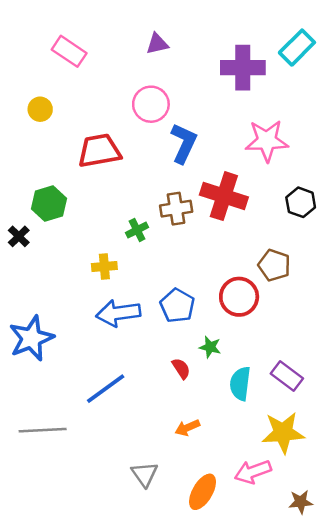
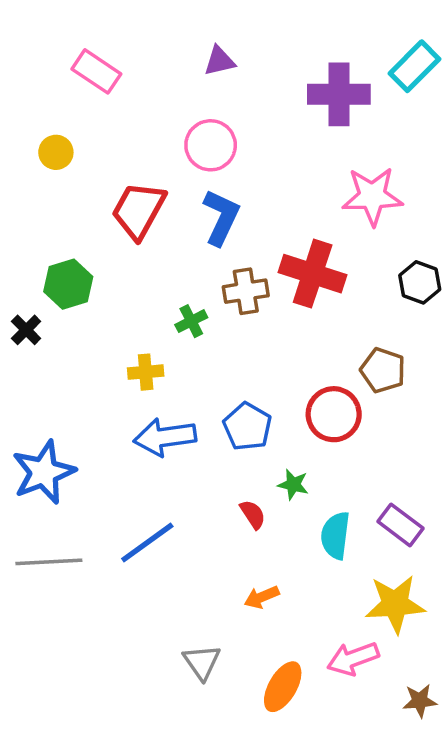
blue L-shape: (184, 143) -> (221, 217), moved
red trapezoid: (99, 151) -> (139, 210), turned -51
gray line: (43, 430) -> (49, 562), moved

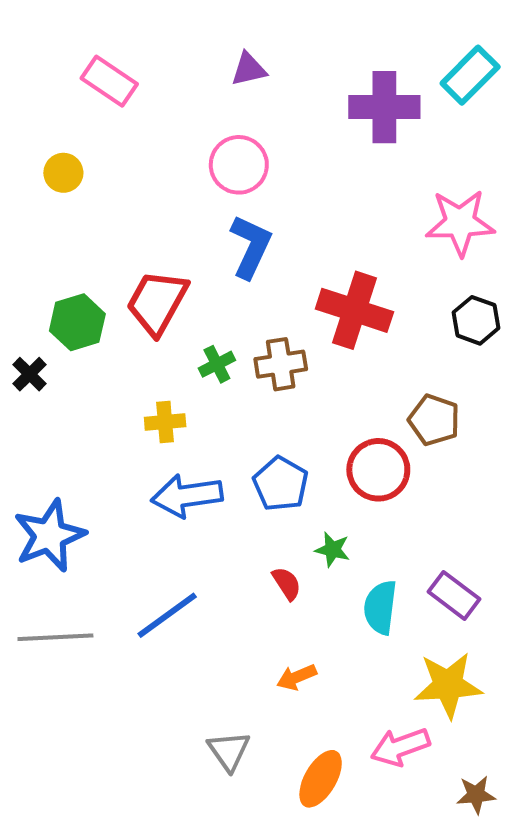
pink star: (372, 196) -> (460, 223), moved
red trapezoid: (139, 210) -> (157, 302), moved
brown cross: (246, 291) -> (281, 364), moved

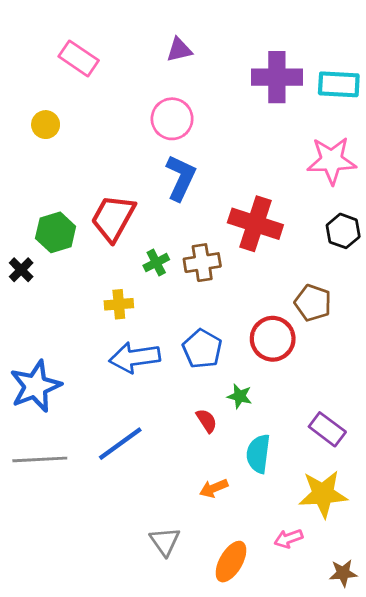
cyan rectangle: (470, 75) -> (339, 84), moved, turned 48
cyan semicircle: (380, 607) -> (258, 454), moved
pink arrow: (400, 747) -> (288, 539), size x0.7

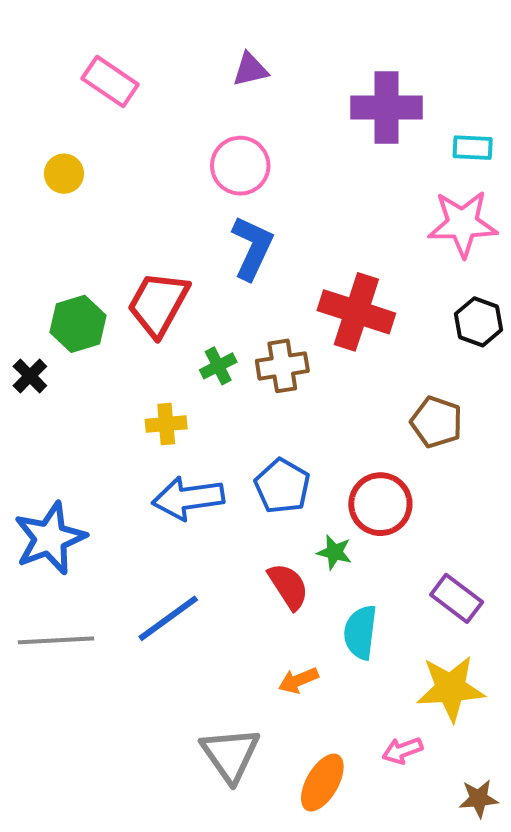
cyan rectangle: (339, 84) -> (473, 148), moved, size x0.7
red circle: (273, 339) -> (380, 504), moved
red semicircle: (207, 421) -> (288, 586), size x1.4
gray triangle: (165, 541) -> (230, 754), size x1.4

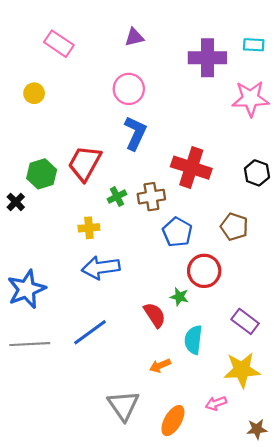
cyan rectangle: (473, 148) -> (254, 45), moved
pink star: (463, 224) -> (250, 99), moved
blue pentagon: (282, 486) -> (177, 232), moved

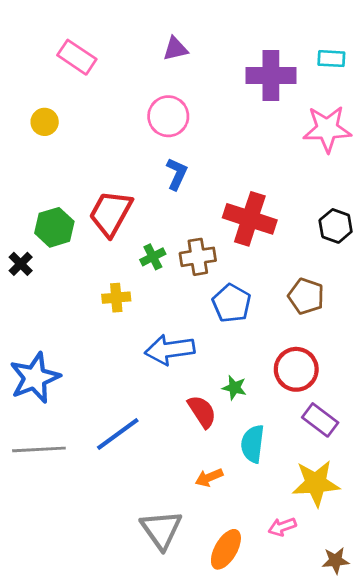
blue L-shape: (135, 133) -> (177, 174), size x0.7
blue arrow: (101, 268) -> (170, 350), moved
red circle: (204, 271) -> (296, 369), moved

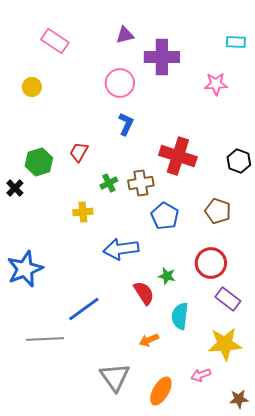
purple cross: (271, 75) -> (162, 57), moved
pink star: (327, 129) -> (216, 84), moved, size x0.7
red trapezoid: (111, 213) -> (79, 152), size x0.6
gray line: (39, 449) -> (45, 339), moved

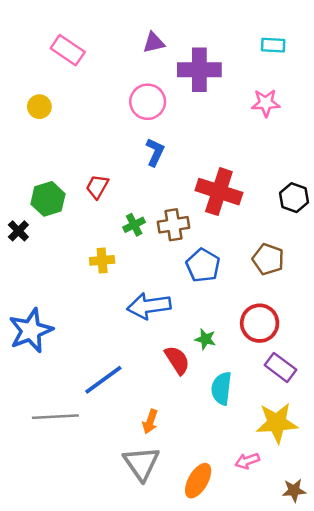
cyan rectangle: (236, 42) -> (273, 45), moved
orange arrow: (149, 340) -> (150, 422), moved, turned -48

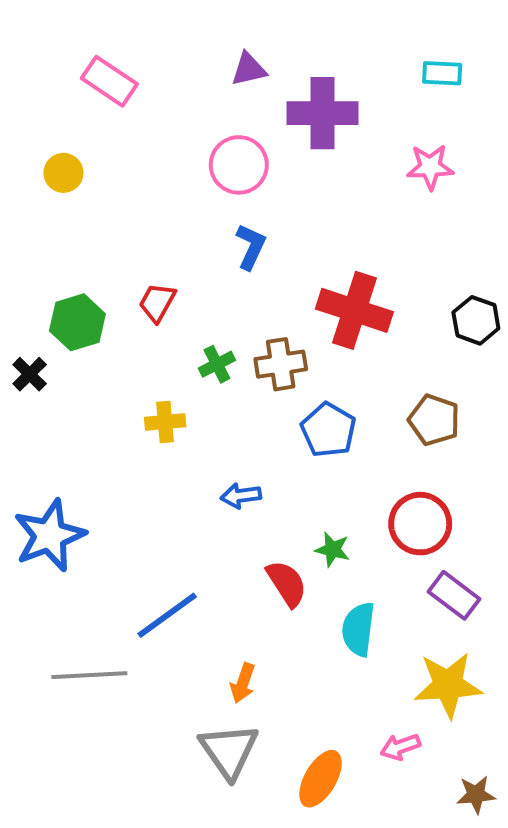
blue arrow: (149, 306) -> (241, 496), size x0.6

